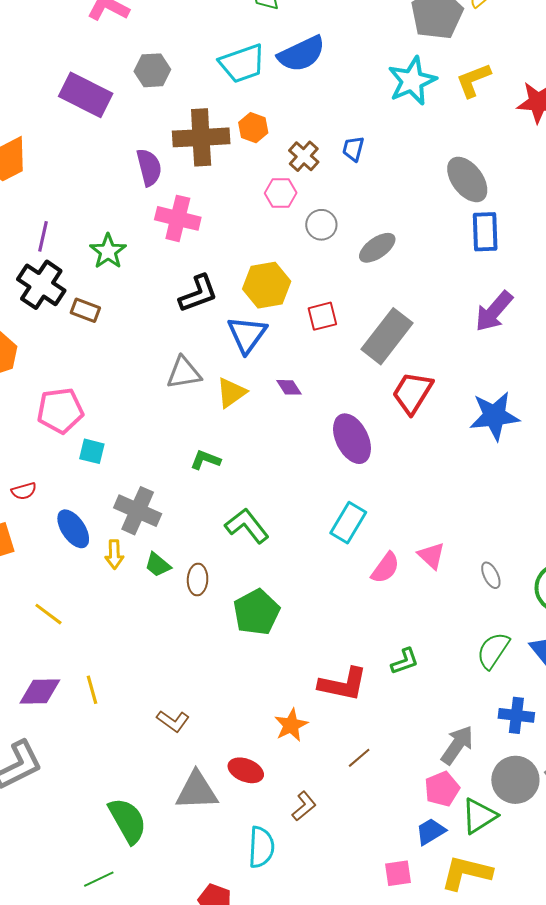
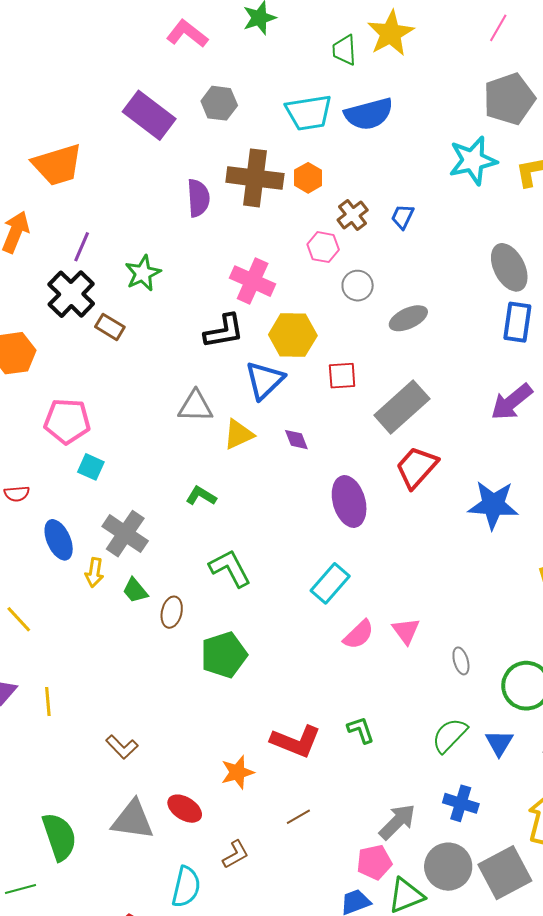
pink cross: (178, 218) -> (253, 281), moved
green L-shape: (405, 661) -> (361, 730), turned -100

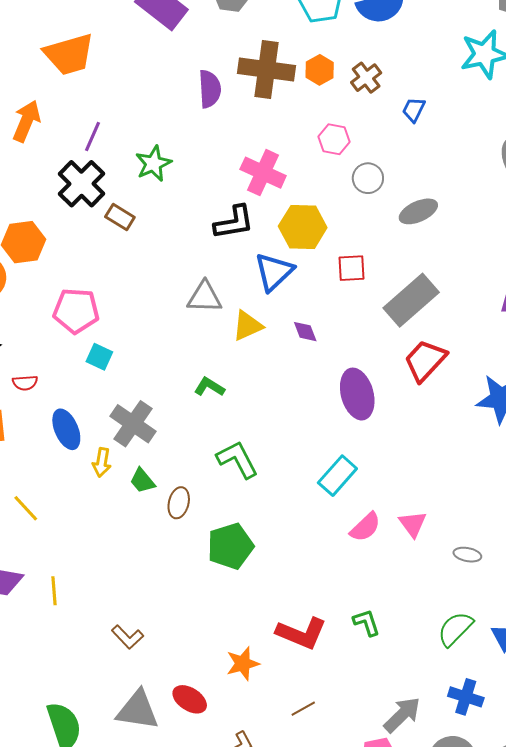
brown cross: (353, 215) -> (366, 78), moved
gray ellipse: (461, 661) -> (467, 555), turned -64

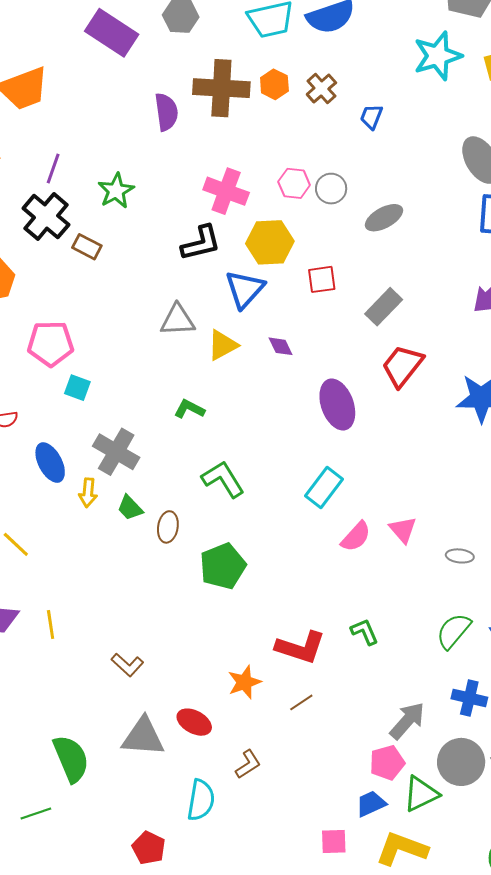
pink hexagon: (334, 139) -> (294, 183), moved
gray rectangle: (411, 300) -> (384, 307), size x0.7
brown line: (303, 709) -> (301, 702), moved

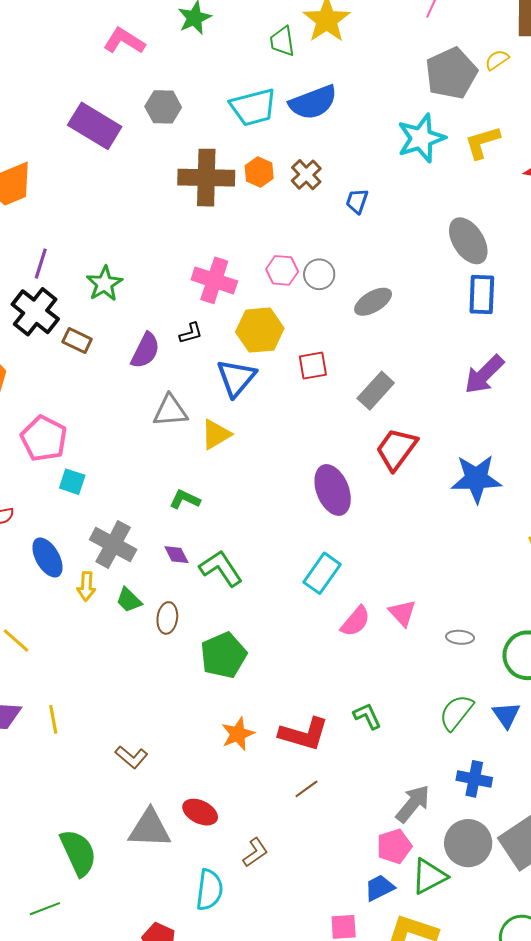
purple semicircle: (166, 112) -> (145, 350), moved, turned 36
black L-shape: (201, 243) -> (191, 333), size x0.6
pink pentagon: (51, 344) -> (44, 439), turned 30
purple diamond: (281, 346) -> (176, 555), moved
orange star: (244, 682) -> (238, 734), moved

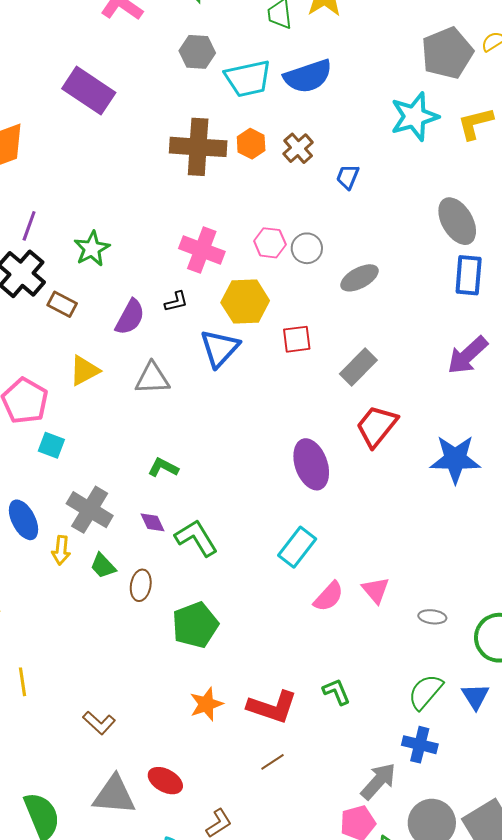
gray hexagon: (163, 107) -> (197, 52), moved
yellow triangle: (216, 434) -> (84, 371), moved
blue cross: (474, 779) -> (420, 745), moved

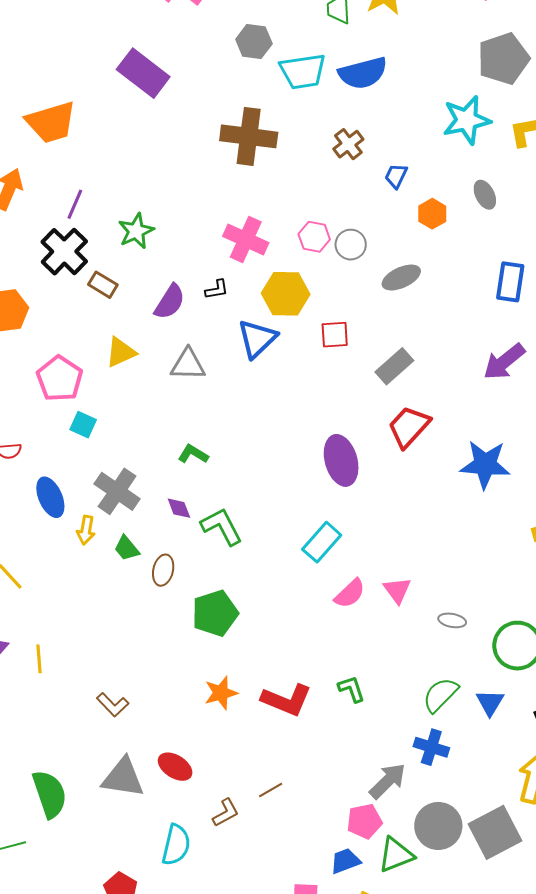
orange hexagon: (251, 144) -> (432, 214), moved
gray ellipse: (457, 221) -> (485, 195), moved, size x0.6
brown line: (273, 762) -> (271, 790), moved

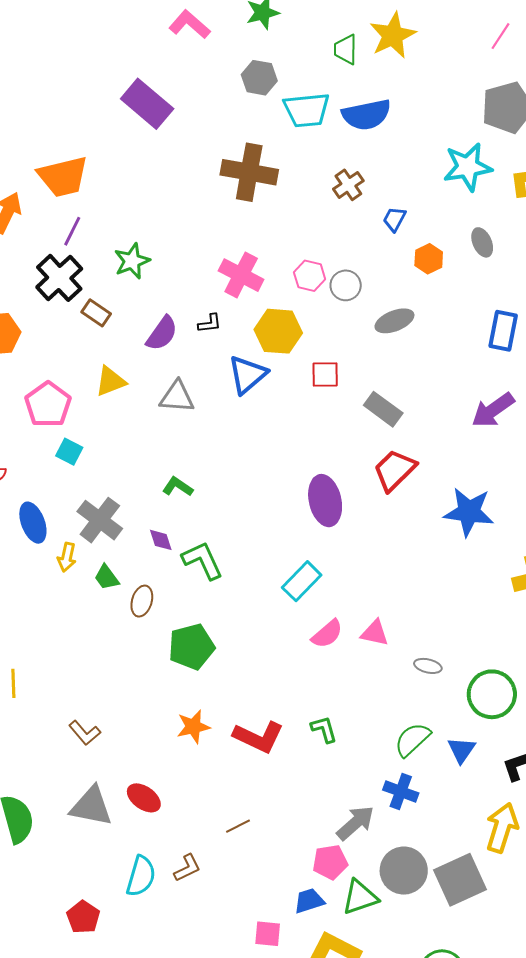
orange trapezoid: (51, 122) -> (63, 177), moved
gray rectangle: (394, 366) -> (383, 409), turned 75
pink triangle: (397, 590) -> (375, 633), turned -44
brown L-shape: (226, 813) -> (187, 868), moved

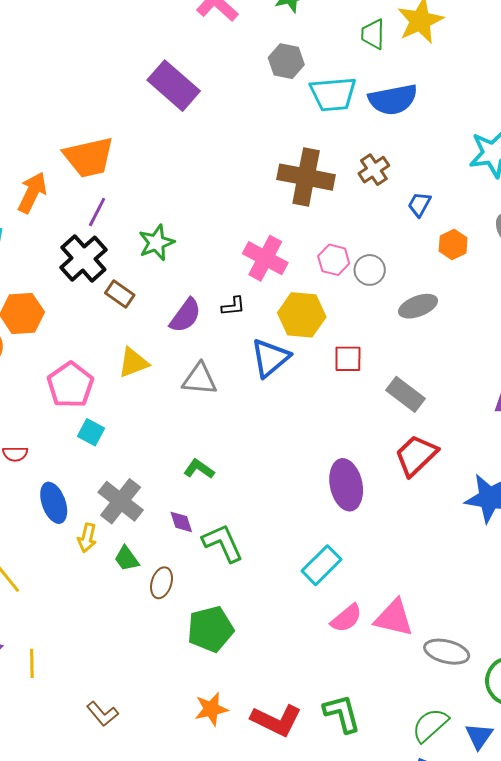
brown cross: (249, 172) -> (306, 177), moved
pink triangle: (375, 633) -> (394, 618), size x1.4
gray ellipse: (428, 666) -> (447, 652), size x1.6
green L-shape: (324, 729) -> (342, 713), size x1.4

